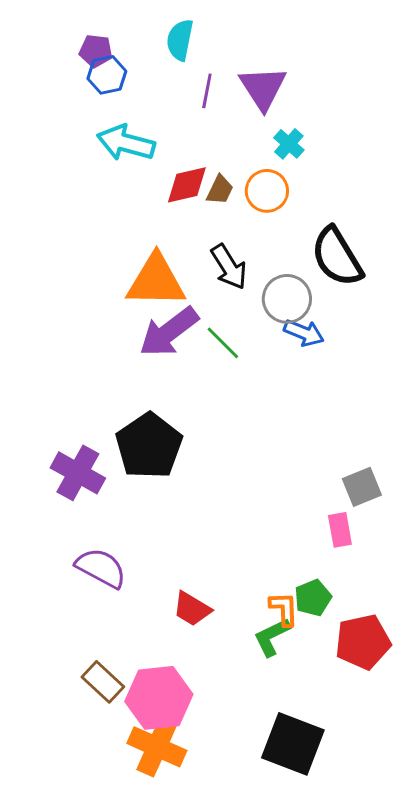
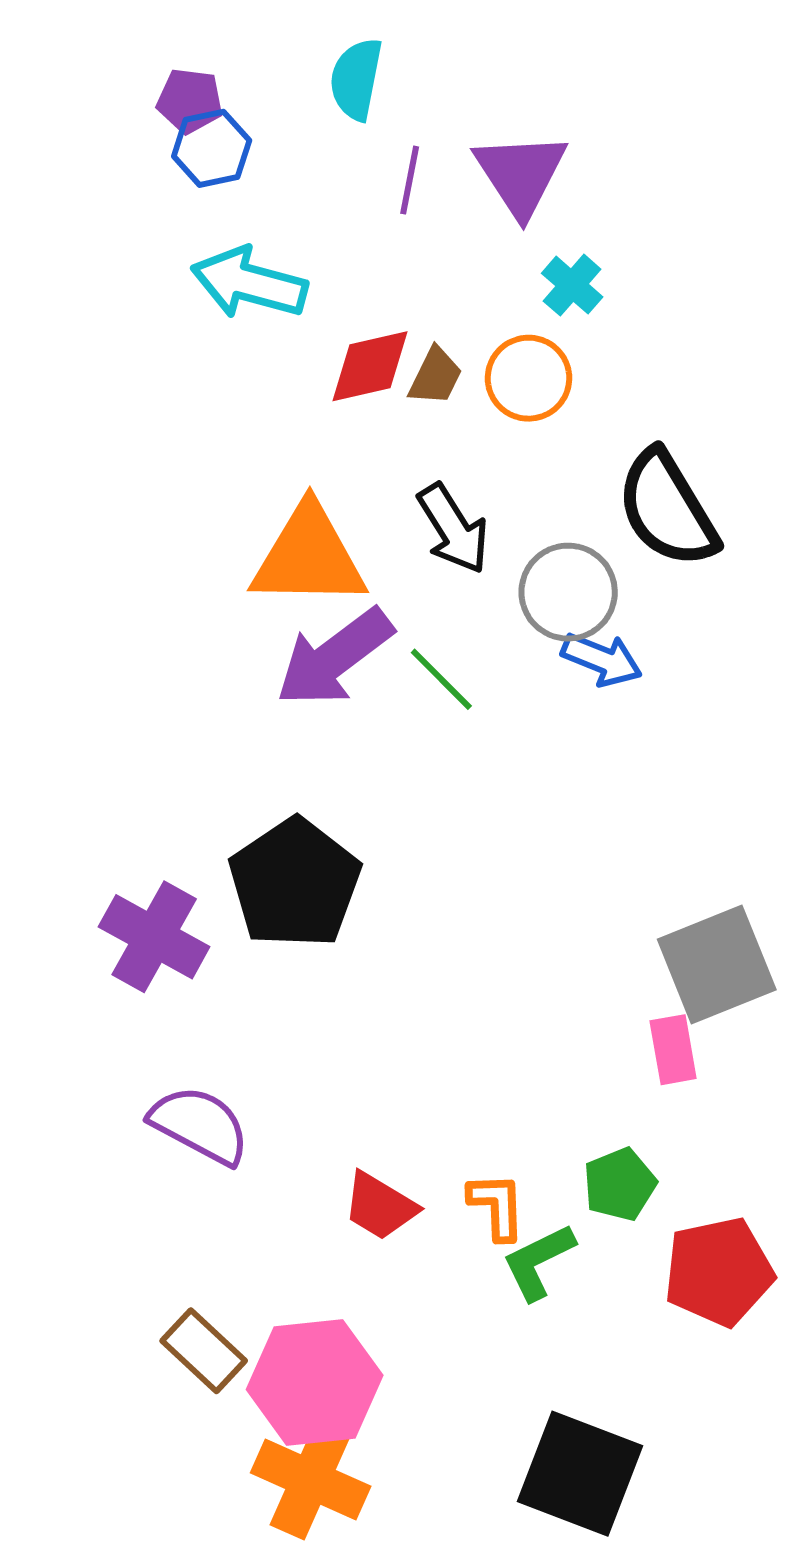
gray square: (362, 487) -> (717, 965), size x1.5
orange L-shape: (284, 609) -> (497, 1206), moved

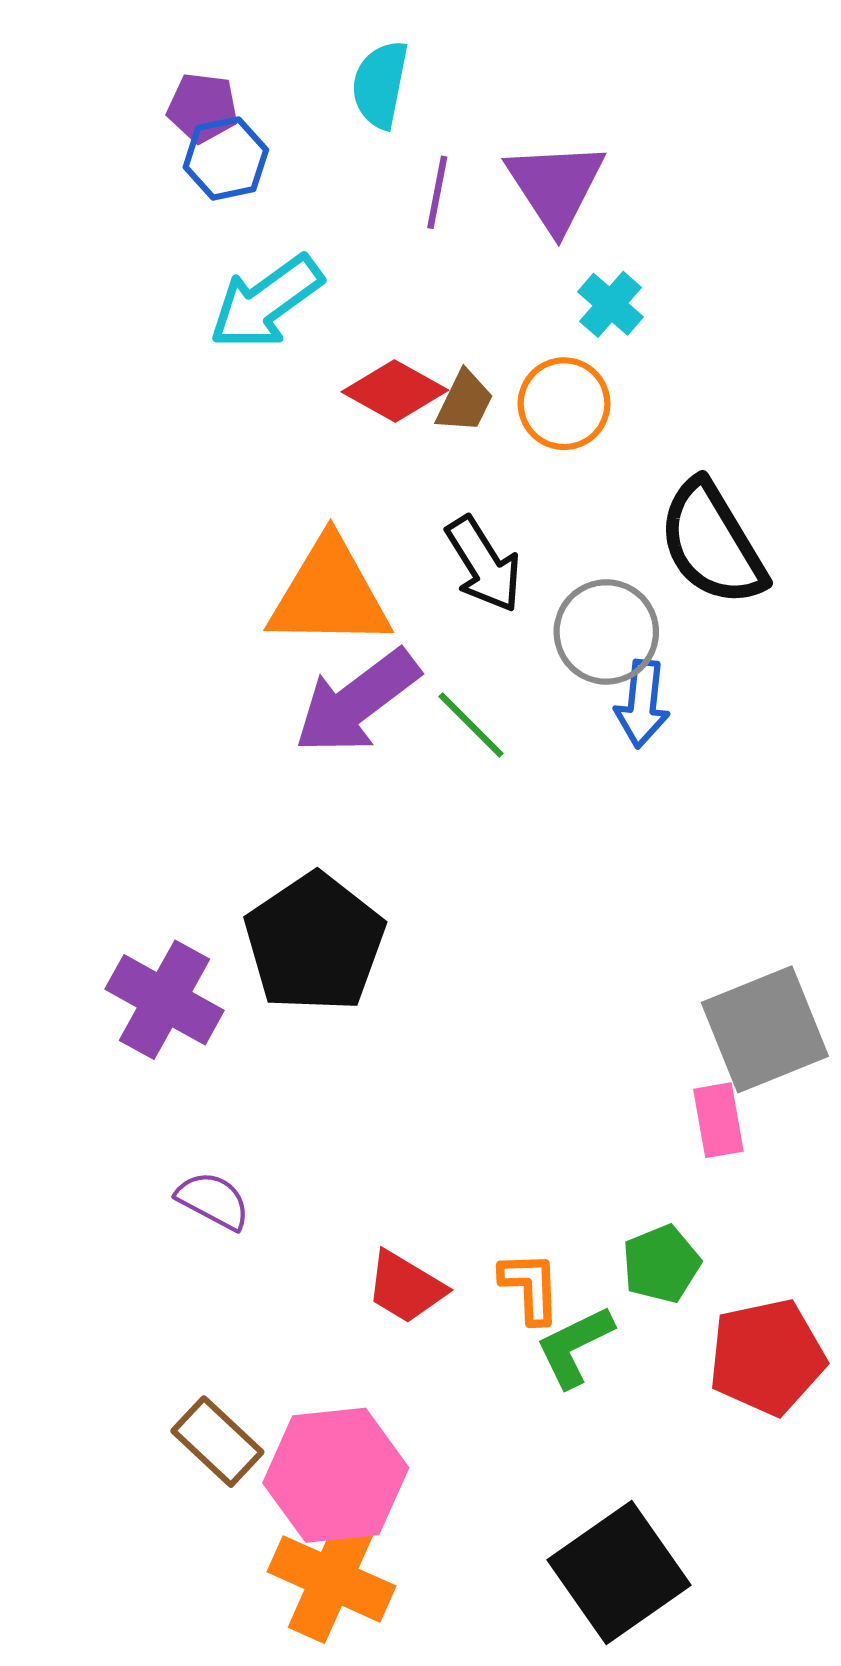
cyan arrow: (249, 283) -> (266, 302), turned -51
red diamond: (370, 366) -> (395, 391), turned 42
blue arrow: (602, 659) -> (642, 704), turned 74
purple semicircle: (200, 1125) -> (213, 1201), size x0.7
black square: (580, 1474) -> (619, 1573), turned 34

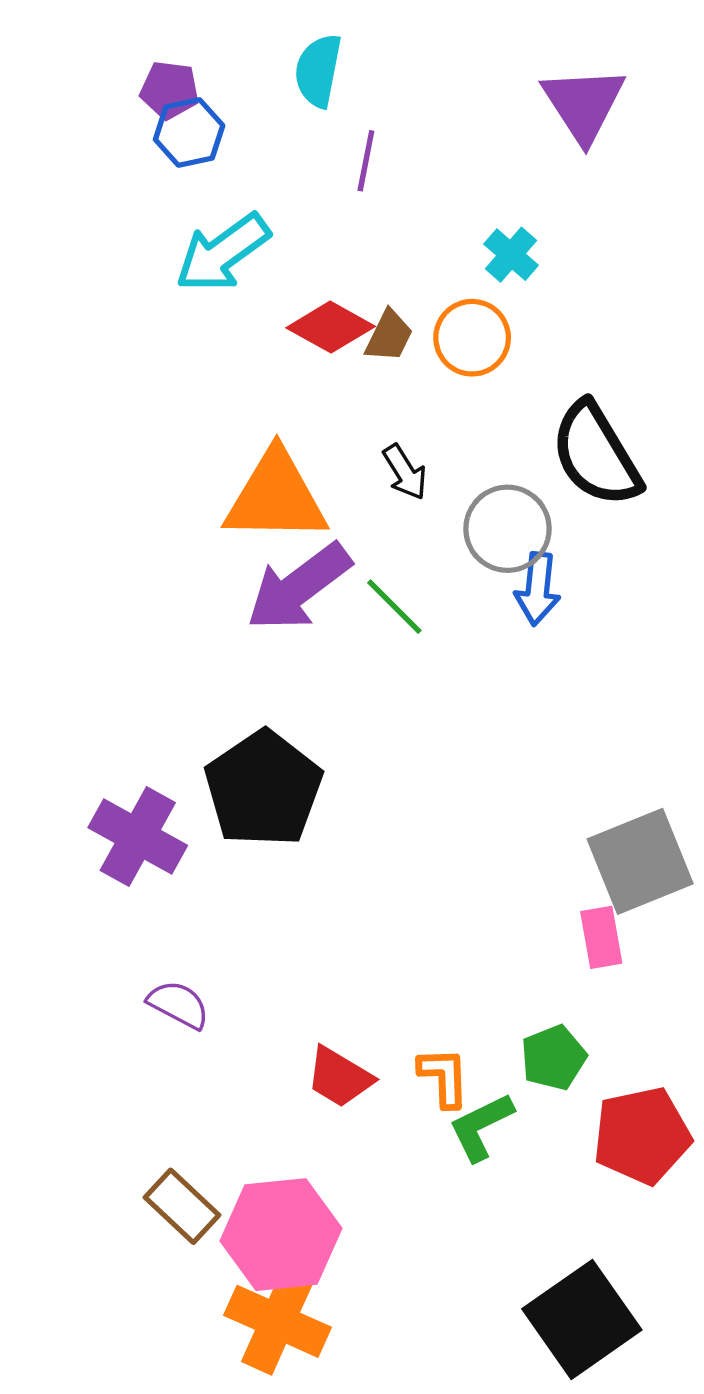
purple triangle: (556, 186) -> (584, 104), moved
black arrow: (484, 564) -> (405, 472), size x0.7
black square: (619, 1573) -> (582, 1319), moved

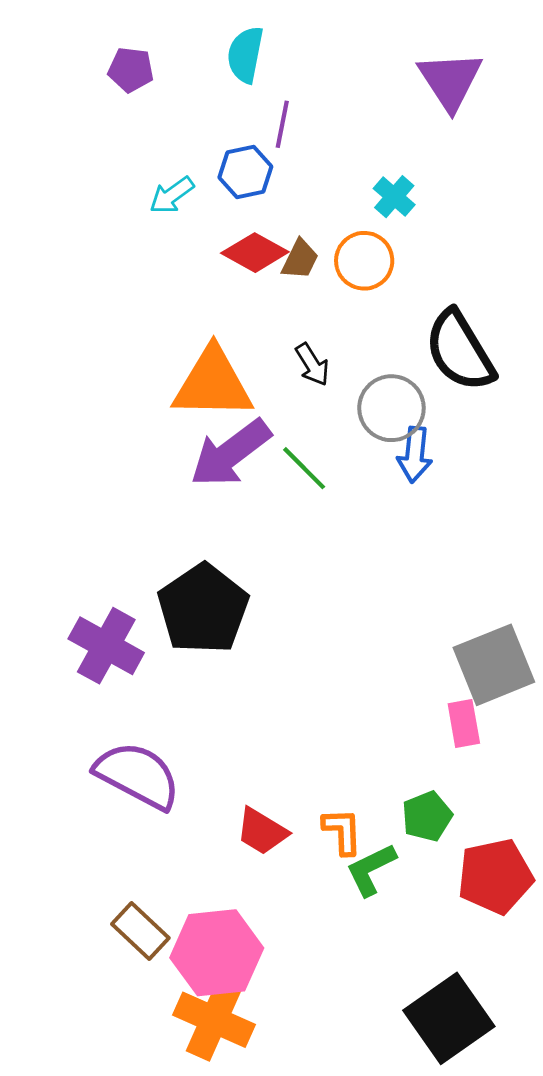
blue hexagon: (189, 132) -> (245, 172), moved
cyan arrow: (223, 253) -> (172, 195), size x0.6
purple semicircle: (178, 1005) -> (138, 775), size x1.8

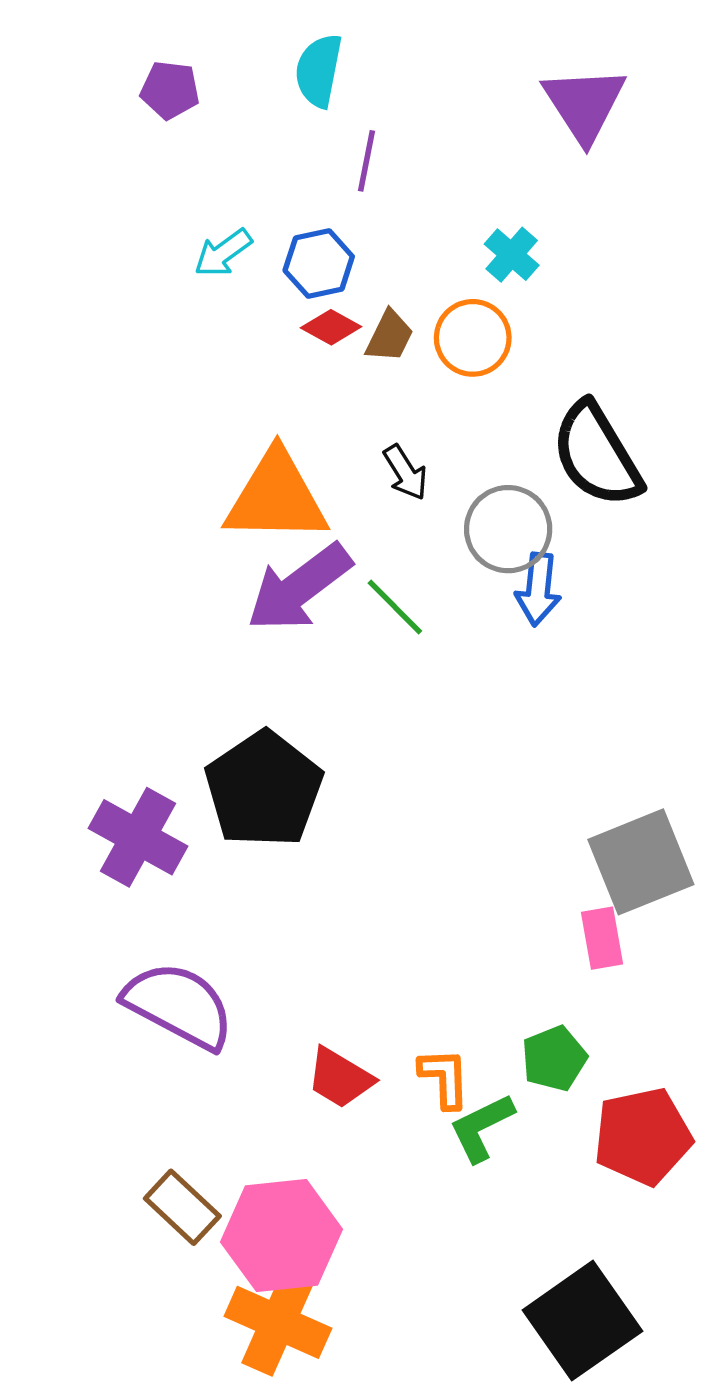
blue hexagon: (245, 172) -> (319, 264), moved
red diamond: (255, 253) -> (331, 327), size x0.7

